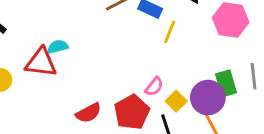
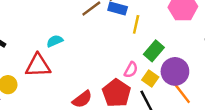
cyan semicircle: (58, 47) -> (55, 41), moved
green rectangle: (226, 83) -> (154, 51), moved, turned 66

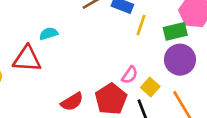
green rectangle: (154, 51) -> (175, 31), moved, turned 30
purple circle: (175, 71) -> (180, 60), moved

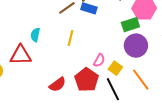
yellow line: (141, 25) -> (70, 38), moved
cyan semicircle: (49, 34) -> (35, 35), turned -56

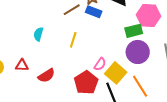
red triangle: (21, 55) -> (22, 65), moved, size x0.6
yellow square: (115, 68) -> (116, 73), size x1.5
red semicircle: (57, 84) -> (46, 76), moved

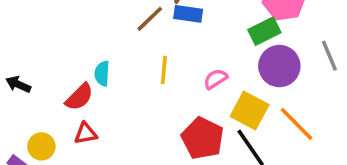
pink semicircle: (100, 64) -> (215, 79), moved, turned -144
red semicircle: (46, 76) -> (79, 97), moved

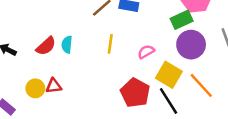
red semicircle: (79, 97) -> (46, 46), moved
yellow circle: (41, 146) -> (35, 88), moved

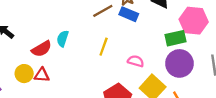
red semicircle: (46, 46) -> (42, 49), moved
pink semicircle: (146, 52) -> (136, 61), turned 35

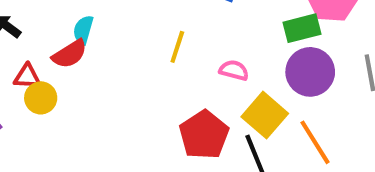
cyan semicircle: (63, 39) -> (83, 30), moved
red triangle: (42, 75) -> (27, 77), moved

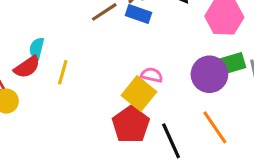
green rectangle: (302, 28) -> (231, 64), moved
yellow line: (177, 47) -> (63, 72), moved
yellow square: (265, 115) -> (139, 94), moved

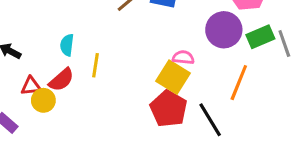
red semicircle: (27, 67) -> (61, 80), moved
purple circle: (209, 74) -> (224, 30), moved
orange line: (215, 127) -> (239, 83), moved, turned 63

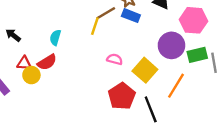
pink semicircle: (183, 57) -> (115, 59), moved
yellow line: (96, 65) -> (95, 26), moved
yellow square: (173, 77) -> (145, 70), moved

